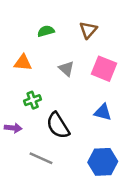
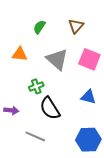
green semicircle: (46, 31) -> (39, 27), turned -40
gray triangle: (66, 69) -> (57, 59), size x1.6
green cross: (33, 100) -> (36, 86), moved

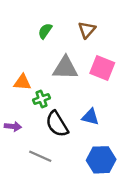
orange triangle: (20, 54) -> (22, 82), moved
gray triangle: (57, 59) -> (65, 68), turned -40
blue triangle: (88, 97) -> (90, 117), moved

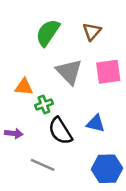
green semicircle: (45, 31) -> (48, 33), size x1.6
gray triangle: (65, 68) -> (69, 72), turned 44
pink square: (102, 68) -> (108, 72), turned -30

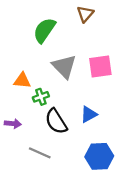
brown triangle: (92, 31) -> (85, 14), moved
blue triangle: (96, 123) -> (89, 114), turned -42

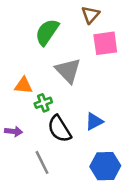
pink square: (100, 66) -> (105, 43), moved
gray line: (40, 153) -> (42, 162), turned 40

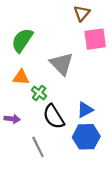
green semicircle: (47, 32) -> (22, 40), moved
green cross: (43, 103) -> (39, 93), turned -32
blue hexagon: (105, 166) -> (86, 137), moved

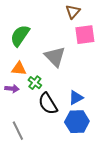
purple arrow: (12, 119) -> (12, 89), moved
gray line: (38, 147) -> (18, 131), moved

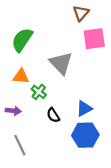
purple arrow: (12, 89) -> (13, 111), moved
black semicircle: (48, 104) -> (53, 115), size x0.6

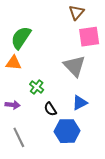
gray triangle: (61, 63) -> (74, 66), moved
orange triangle: (21, 76) -> (14, 63), moved
blue hexagon: (85, 135) -> (67, 131), moved

